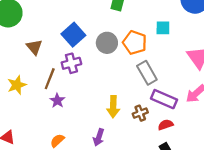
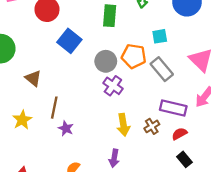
blue square: (73, 35) -> (69, 41), moved
purple cross: (71, 63) -> (113, 86), moved, turned -30
gray rectangle: (147, 73) -> (162, 69), moved

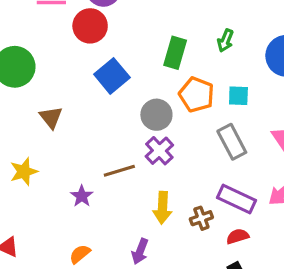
orange pentagon: (134, 56) -> (197, 95), moved
brown line: (54, 108) -> (119, 171), moved, turned 50

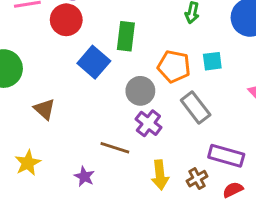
green rectangle: (175, 53) -> (126, 36), moved
gray rectangle: (232, 142) -> (196, 107), moved
brown line: (119, 171) -> (115, 148), turned 44

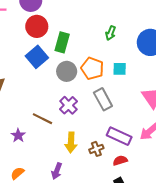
red circle: (66, 20) -> (37, 26), moved
gray circle: (140, 91) -> (67, 71), moved

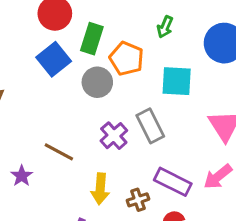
orange pentagon: (92, 68) -> (127, 59), moved
cyan square: (120, 69) -> (177, 81), size x1.5
purple cross: (68, 105) -> (114, 136), moved

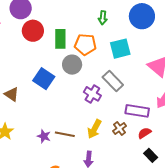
blue square: (54, 59) -> (44, 79), moved
brown line: (59, 152) -> (65, 134), moved
yellow arrow: (100, 189) -> (94, 129), turned 42

